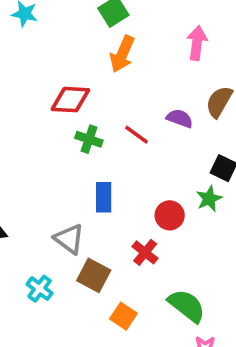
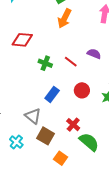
red diamond: (70, 100) -> (22, 40), moved
blue rectangle: (104, 197) -> (52, 94), turned 35
red circle: (170, 215) -> (82, 90), moved
green semicircle: (187, 306) -> (89, 142), moved

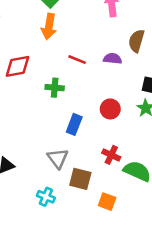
orange arrow: (65, 18) -> (49, 27), moved
red line: (71, 62) -> (77, 60), moved
gray triangle: (33, 116) -> (58, 158), turned 30

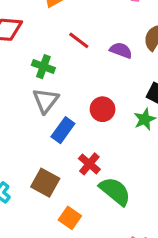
blue rectangle: (74, 124) -> (63, 130), moved
gray triangle: (58, 158) -> (46, 101), moved

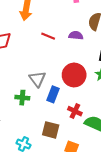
green cross: (43, 67) -> (22, 98), moved
red circle: (103, 109) -> (74, 75), size x1.5

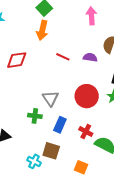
blue rectangle: (53, 94) -> (60, 125), moved
brown square: (51, 130) -> (51, 151), moved

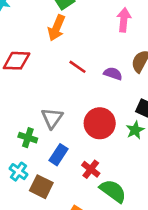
cyan cross: (34, 161) -> (19, 172), moved

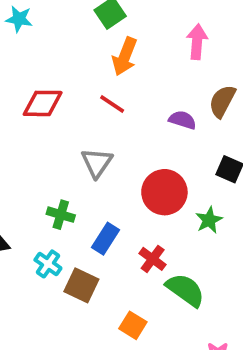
orange arrow: (56, 28) -> (125, 57), moved
red line: (77, 67) -> (112, 104), moved
gray triangle: (52, 118) -> (97, 163), moved
green star: (135, 130) -> (209, 220), moved

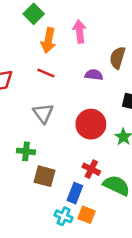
pink arrow: (197, 42) -> (80, 31), moved
blue rectangle: (106, 239) -> (75, 193), moved
cyan cross: (48, 264) -> (64, 216), moved
brown square: (81, 285) -> (44, 176), moved

